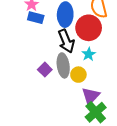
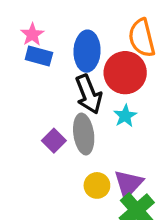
yellow circle: (78, 75) -> (97, 185), moved

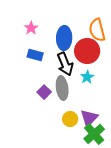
blue rectangle: (39, 56) -> (35, 55), moved

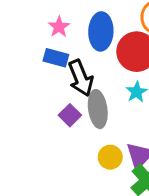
pink star: (31, 28) -> (59, 27), moved
black arrow: (65, 64) -> (81, 78), moved

